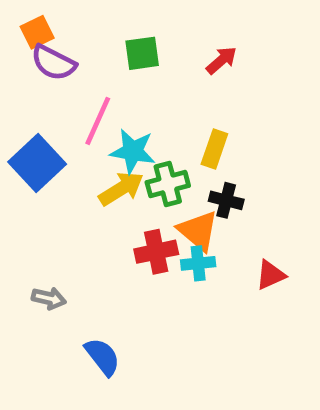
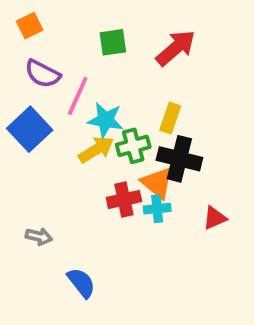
red arrow: (221, 60) -> (176, 48), size x1.6
purple semicircle: (53, 63) -> (43, 74), moved
black cross: (226, 200) -> (179, 159), size x1.6

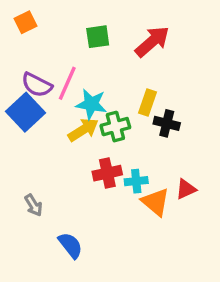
purple semicircle: (43, 74) -> (37, 85), moved
black cross: (179, 159) -> (167, 123), moved, size x0.7
orange triangle: (157, 183) -> (155, 202), moved
gray arrow: (39, 236) -> (34, 205), turned 45

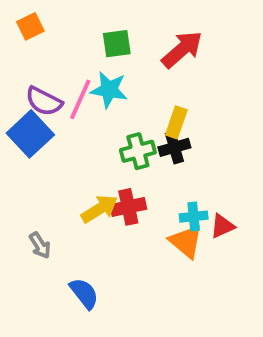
cyan star: (91, 104) -> (109, 90), moved
black cross: (167, 123) -> (174, 147), moved, turned -30
yellow arrow: (83, 130) -> (99, 209), moved
cyan cross: (136, 181) -> (194, 217), moved

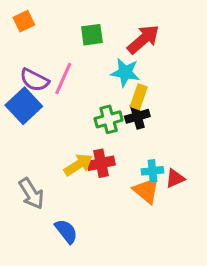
cyan star: (109, 90) -> (125, 72), moved
gray arrow: (40, 245) -> (31, 194), size x1.5

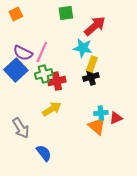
green square: (92, 35) -> (66, 13), moved
green cross: (109, 119) -> (44, 74), moved
red cross: (101, 163) -> (57, 81), moved

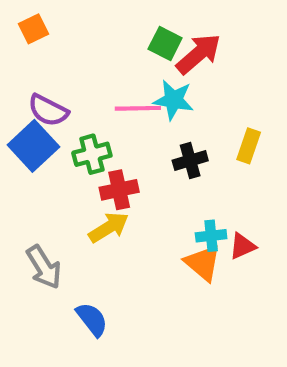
green square: (66, 13) -> (165, 43), moved, turned 35
pink line: (42, 52) -> (138, 108), moved, turned 65
yellow rectangle: (92, 64) -> (249, 146), moved
red cross: (57, 81) -> (119, 190), moved

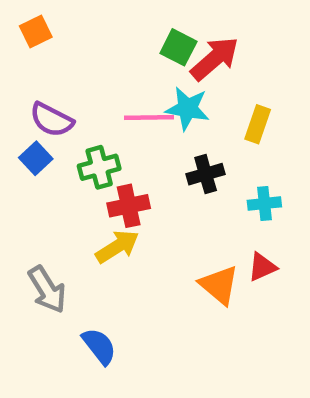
blue square: (33, 146) -> (36, 158), size x0.6
yellow rectangle: (249, 146) -> (258, 124), moved
cyan cross: (211, 236) -> (264, 204), moved

